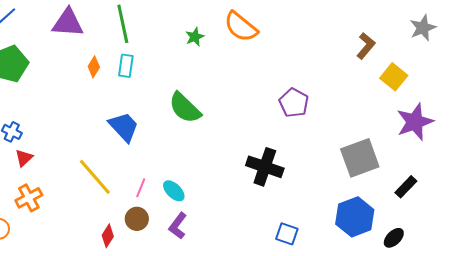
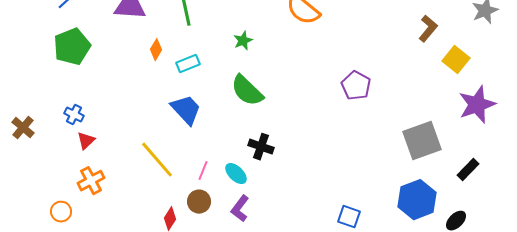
green star: (195, 37) -> (243, 41), moved
cyan rectangle: (126, 66) -> (188, 64), moved, turned 60
black cross: (265, 167) -> (261, 147), moved, size x0.7

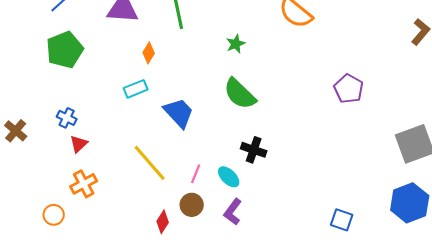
cyan rectangle: (188, 64) -> (136, 89), moved

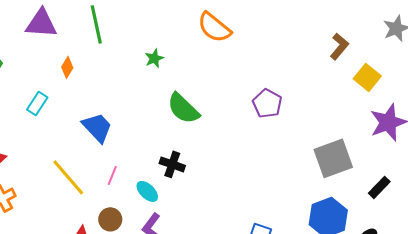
cyan rectangle: (136, 89) -> (37, 103), moved, turned -35
green semicircle: (240, 94) -> (183, 108), moved
pink line: (196, 174) -> (112, 175), moved

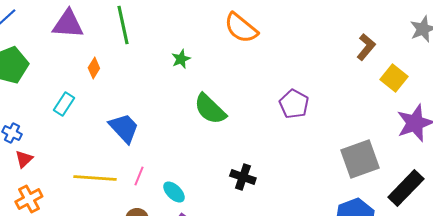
black cross: (172, 164) -> (243, 177), moved
yellow line: (68, 177) -> (95, 178), turned -45
black rectangle: (379, 187) -> (406, 188), size x1.6

